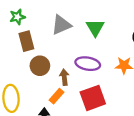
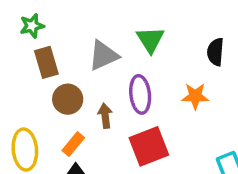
gray triangle: (61, 25) -> (103, 55), moved
purple ellipse: (88, 64) -> (140, 94), turned 75
orange rectangle: (57, 96) -> (73, 144), moved

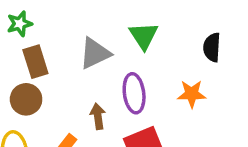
brown circle: (68, 99) -> (26, 99), moved

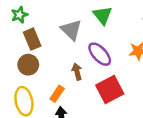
gray triangle: (95, 53) -> (71, 30), turned -45
purple ellipse: (134, 93) -> (100, 54), turned -30

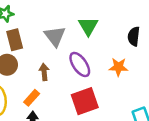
brown arrow: (77, 72) -> (44, 72), moved

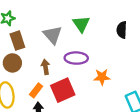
purple ellipse: (80, 64) -> (76, 58), turned -50
orange star: (118, 67) -> (102, 77), moved
red square: (85, 101) -> (63, 90), moved

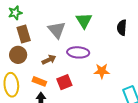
brown arrow: (45, 67) -> (49, 60), turned 72
orange rectangle: (36, 90) -> (39, 81), turned 72
red square: (63, 90) -> (64, 82), size x0.7

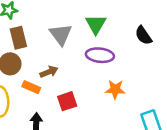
black semicircle: (122, 28) -> (143, 35), turned -42
purple ellipse: (78, 52) -> (100, 55), moved
orange rectangle: (39, 81) -> (31, 87), moved

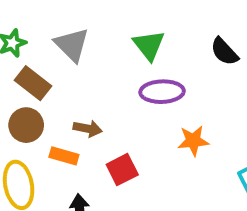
gray triangle: (61, 34) -> (72, 45), moved
brown rectangle: (18, 38) -> (33, 83), turned -30
brown arrow: (49, 72) -> (88, 129), turned 42

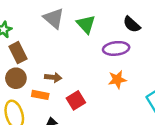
gray triangle: (72, 45) -> (54, 18), moved
brown rectangle: (33, 83) -> (18, 53), turned 30
purple ellipse: (162, 92) -> (116, 48), moved

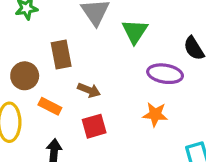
brown rectangle: (18, 53) -> (61, 54), moved
brown arrow: (53, 77) -> (89, 90), moved

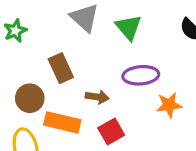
purple ellipse: (165, 74) -> (141, 75), moved
orange rectangle: (50, 106) -> (62, 122), size x1.5

